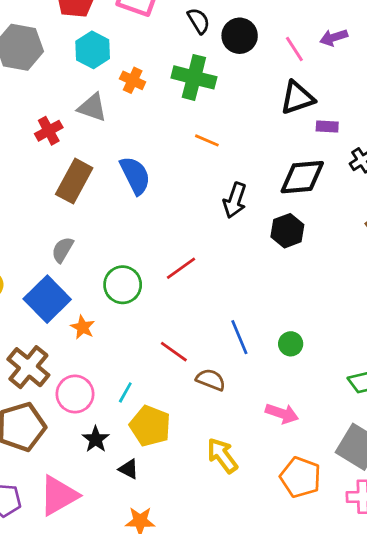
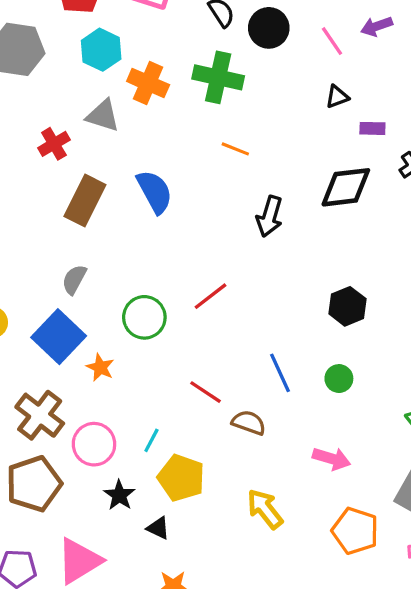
orange cross: (133, 80) -> (148, 83), size x1.4
black triangle: (297, 98) -> (337, 97), size x0.6
black hexagon: (287, 231) -> (347, 306), moved

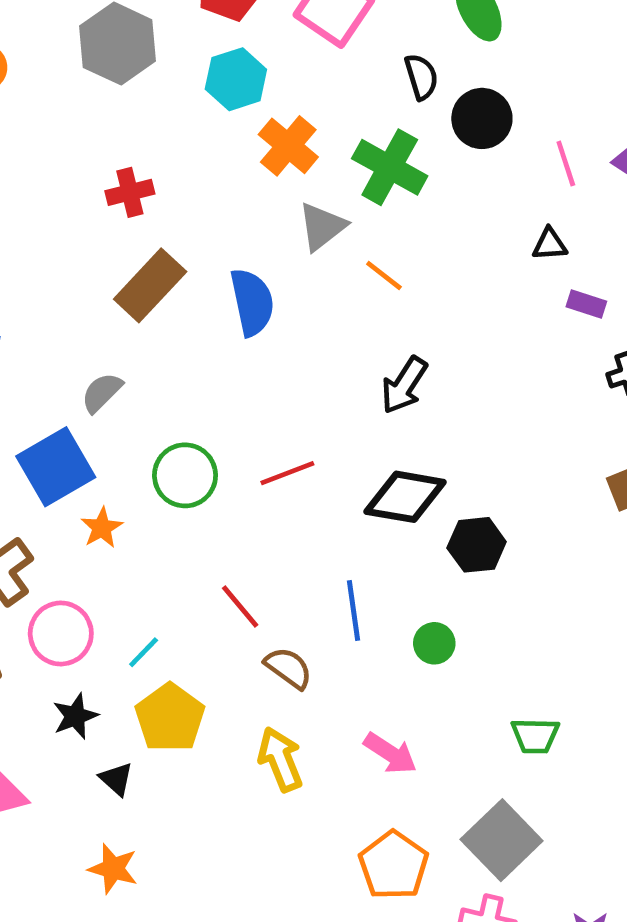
gray triangle: (103, 116) -> (322, 227), moved, turned 48
black diamond: (346, 187) -> (405, 497), moved
yellow arrow: (265, 509) -> (280, 759), moved

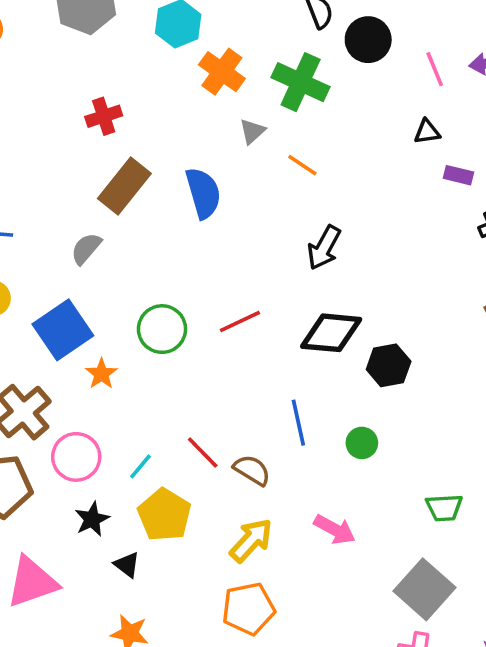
gray triangle: (322, 227) -> (252, 131), size x0.7
gray semicircle: (102, 392) -> (86, 248), moved
red line: (240, 607) -> (203, 452), moved
yellow arrow: (280, 759) -> (251, 540), turned 69
orange pentagon: (394, 865) -> (248, 609), moved, turned 30

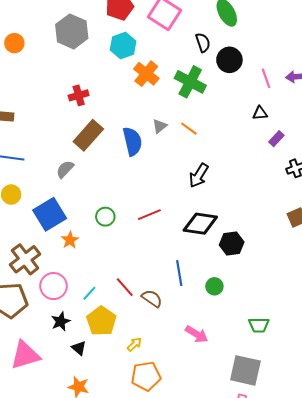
gray triangle: (252, 131) -> (160, 126), moved
purple rectangle: (458, 175) -> (276, 139), turned -63
green circle: (162, 329) -> (105, 217), size x0.7
yellow arrow: (251, 540) -> (134, 344), moved, size x0.6
gray square: (425, 589) -> (245, 370), turned -32

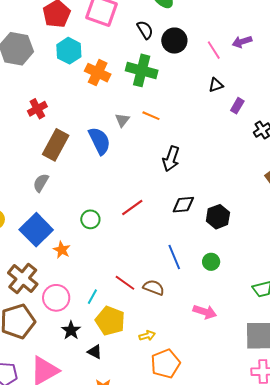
black diamond: (200, 224) -> (183, 205), size x0.7
yellow arrow: (134, 344) -> (147, 336), turned 42

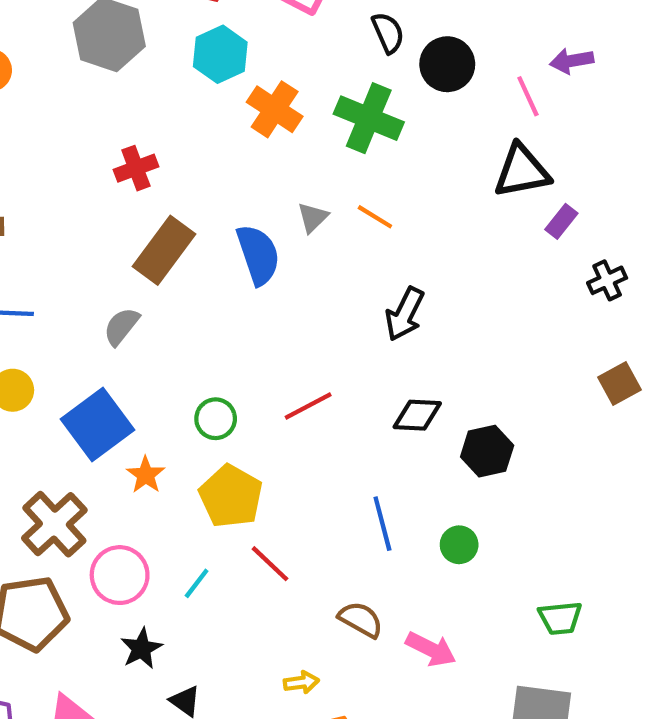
purple arrow: (242, 42) -> (572, 61), moved
black triangle: (216, 85) -> (522, 171), size x1.8
brown semicircle: (154, 288) -> (361, 620), moved
yellow pentagon: (110, 321) -> (231, 496), moved

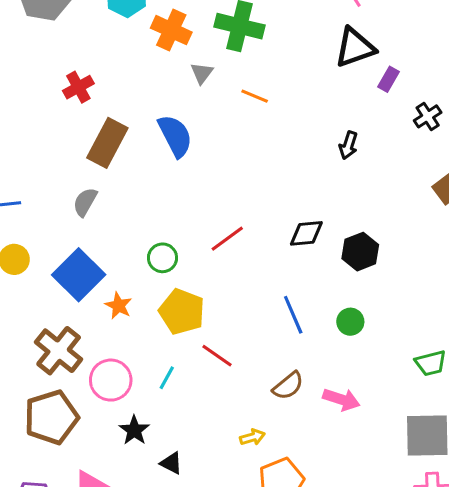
gray triangle: (313, 217) -> (202, 73), moved
black arrow: (405, 314) -> (348, 145), moved, size x0.7
brown semicircle: (361, 620) -> (288, 386), turned 120

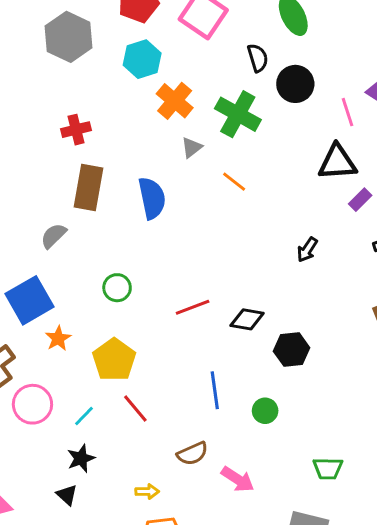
brown rectangle: (107, 143) -> (88, 188), turned -33
red line: (227, 239) -> (193, 307), moved
green circle: (162, 258) -> (117, 288), moved
black star: (134, 430) -> (81, 458), moved

